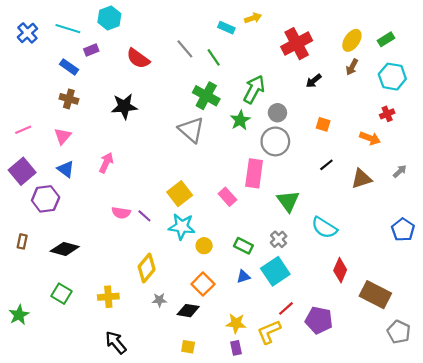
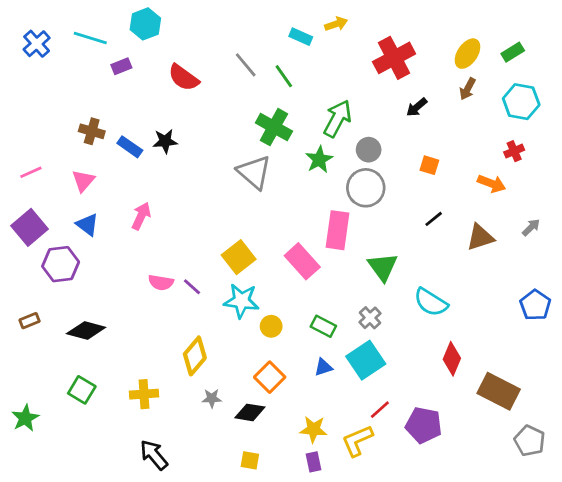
blue rectangle: (69, 67) -> (130, 147), moved
black star: (124, 106) -> (165, 141), size x0.7
pink rectangle: (227, 197) -> (302, 261), size x1.4
brown rectangle: (22, 241) -> (30, 321), turned 56

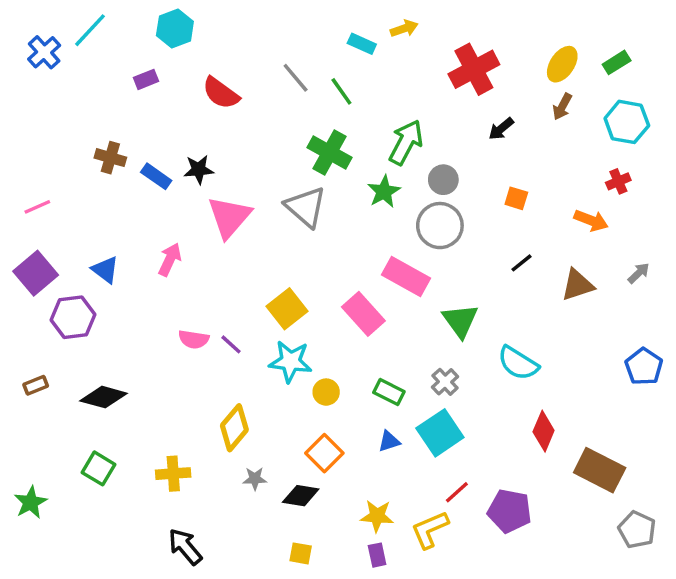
cyan line: (90, 38) -> (90, 30), moved, turned -64
pink triangle: (83, 181) -> (229, 217), moved, size x1.6
pink rectangle: (338, 230) -> (406, 277), turned -69

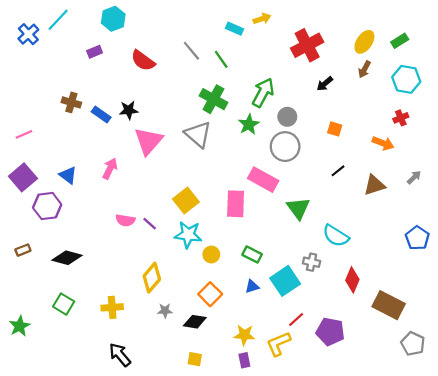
pink rectangle: (363, 314) -> (236, 204), turned 44
gray cross: (445, 382) -> (312, 262), moved, turned -35

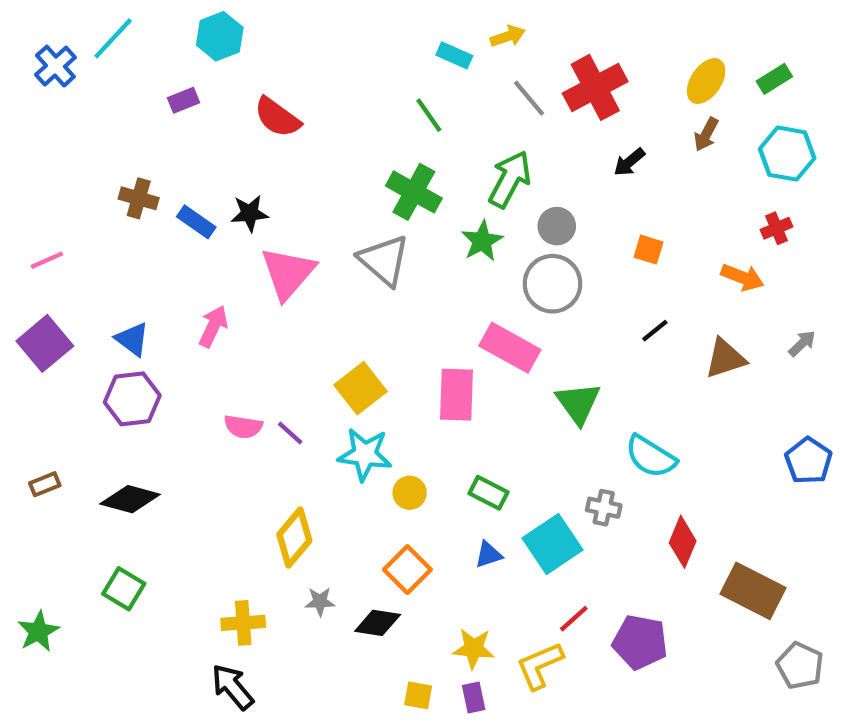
gray line: (191, 51) -> (529, 98), moved
purple hexagon: (47, 206) -> (132, 399), moved
yellow cross: (112, 307) -> (243, 623), moved
yellow square: (195, 359) -> (418, 695), moved

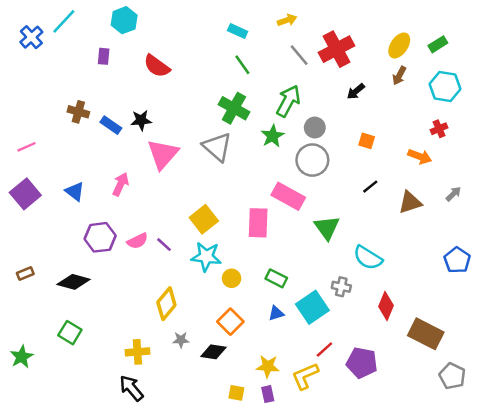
cyan rectangle: (454, 55) -> (238, 31), moved
purple rectangle: (183, 100) -> (104, 56), turned -63
purple hexagon: (132, 399) -> (100, 237), moved
pink semicircle: (243, 427) -> (137, 241), turned -35

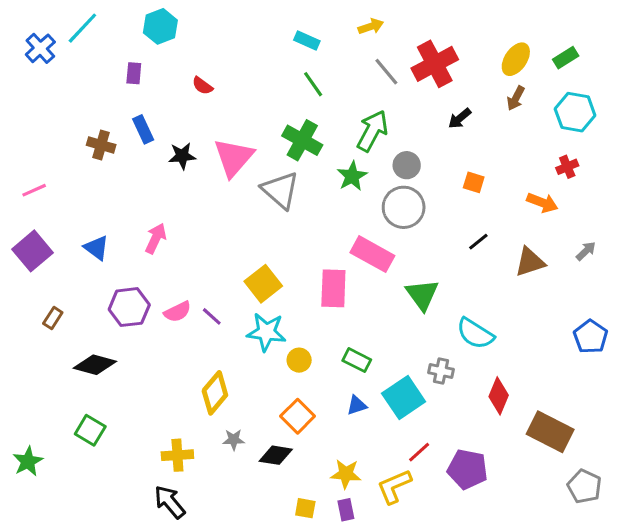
red semicircle: (157, 66) -> (202, 86), size x0.6
blue rectangle: (111, 125) -> (143, 129), moved, turned 30
pink triangle: (163, 154) -> (234, 157), moved
brown rectangle: (25, 273) -> (53, 318), moved, turned -35

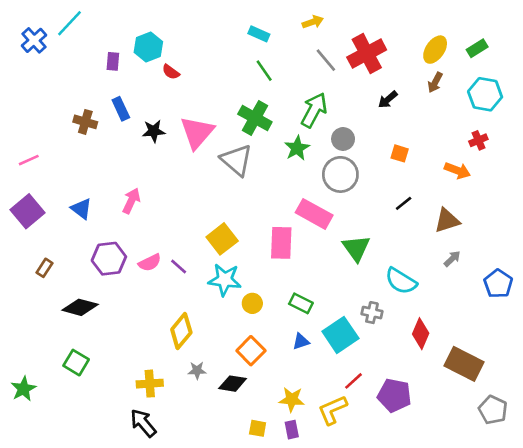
cyan hexagon: (160, 26) -> (148, 47), moved
gray arrow: (586, 251) -> (452, 259), moved

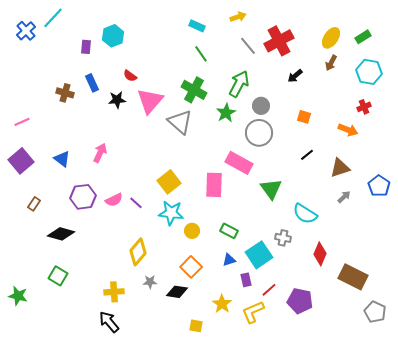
red semicircle: (171, 72) -> (130, 76), moved
blue pentagon: (498, 284) -> (379, 186), moved
green star: (23, 389) -> (18, 296), turned -30
yellow star: (292, 399) -> (222, 304), turned 30
purple rectangle: (292, 430) -> (246, 280), moved

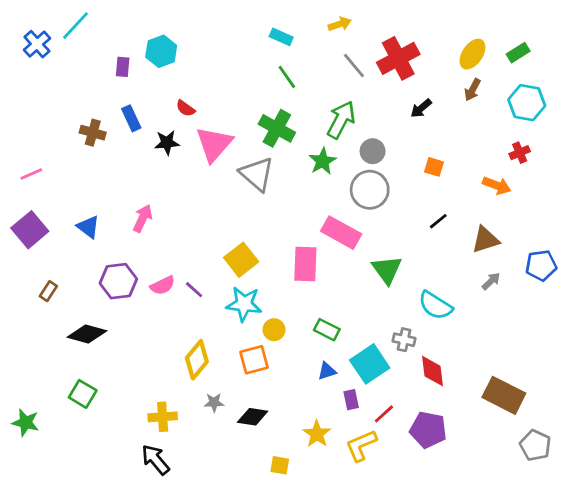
blue pentagon: (379, 186) -> (541, 265), turned 30
red diamond: (320, 254) -> (433, 371), moved, turned -30
orange square: (191, 267) -> (254, 360), moved, turned 30

